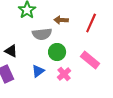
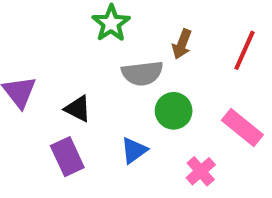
brown arrow: (61, 20) -> (182, 44), turned -72
pink cross: (64, 74) -> (201, 171), moved

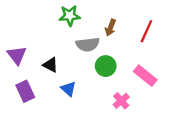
green star: (111, 23) -> (70, 16), turned 30
blue triangle: (134, 150) -> (68, 89), moved, turned -42
purple rectangle: (67, 157) -> (25, 91), moved

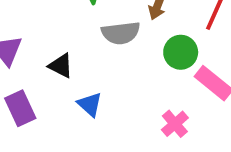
green circle: (106, 66) -> (181, 52), moved

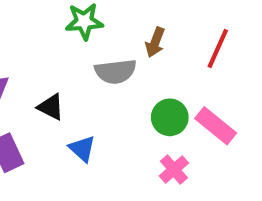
green circle: (181, 52) -> (170, 117), moved

